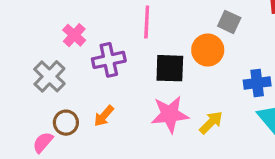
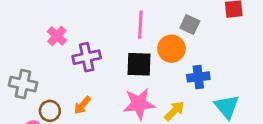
pink line: (147, 22) -> (140, 25), moved
gray cross: (49, 76) -> (23, 84), moved, turned -32
blue cross: (257, 83) -> (198, 77), moved

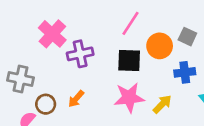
pink line: (140, 25) -> (130, 23), turned 30
gray square: (190, 25) -> (187, 37), moved
pink cross: (57, 36) -> (52, 34), size x1.5

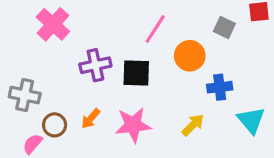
pink cross: (52, 34) -> (53, 24), moved
gray square: (187, 37) -> (224, 27), moved
black square: (129, 60) -> (136, 73), moved
pink star: (129, 98) -> (133, 125), moved

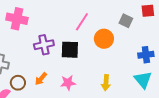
pink cross: (53, 24) -> (17, 19), turned -30
blue cross: (220, 87) -> (146, 55), moved
pink star: (133, 125) -> (68, 83), size x0.7
yellow arrow: (193, 125) -> (106, 83), turned 140

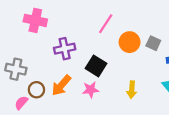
gray square: (126, 21) -> (153, 43), moved
black square: (70, 50) -> (96, 66), moved, turned 30
orange arrow: (41, 79) -> (61, 85), size x1.5

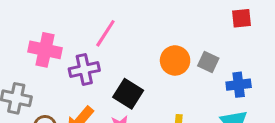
pink cross: (35, 20) -> (45, 50), moved
pink line: (106, 24) -> (105, 33), moved

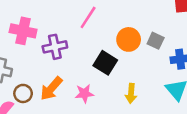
pink line: (105, 33) -> (88, 17), moved
black square: (128, 94) -> (105, 63), moved

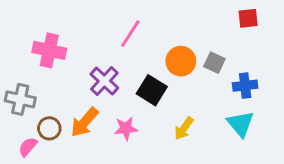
purple cross: (55, 47) -> (104, 81), moved, turned -35
yellow arrow: (131, 93) -> (184, 128), turned 30

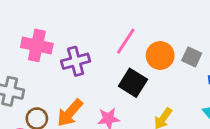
pink line: (130, 34) -> (126, 41), moved
purple cross: (104, 81) -> (76, 61), moved, turned 32

